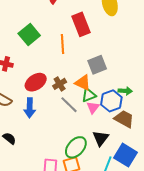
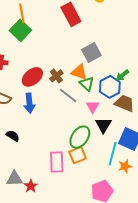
orange line: (63, 44) -> (22, 13), moved
green arrow: (125, 91) -> (122, 75), turned 144
green triangle: (89, 95) -> (87, 84), turned -49
pink triangle: (93, 108) -> (93, 107), moved

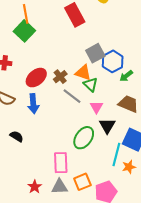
blue hexagon: (110, 87) -> (113, 61), moved
orange square: (78, 155) -> (82, 182), moved
gray triangle: (14, 179) -> (60, 187), moved

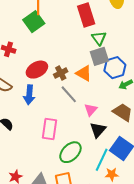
green triangle: (91, 84) -> (99, 38), moved
green ellipse: (84, 138) -> (70, 152), moved
pink rectangle: (61, 163) -> (50, 129), moved

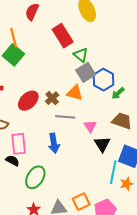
gray line: (69, 94) -> (65, 117), turned -30
blue arrow: (29, 95) -> (54, 143), moved
pink rectangle: (50, 129) -> (19, 144), moved
green ellipse: (70, 152) -> (35, 177), moved

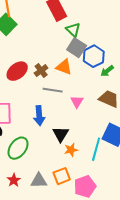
gray square: (86, 72) -> (77, 48), turned -30
black triangle: (102, 144) -> (61, 134), moved
orange star: (126, 184) -> (71, 150), moved

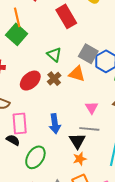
green triangle: (73, 30) -> (54, 55), moved
gray line: (53, 90) -> (89, 129), moved
orange star: (71, 150) -> (80, 159), moved

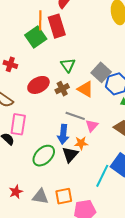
red rectangle: (66, 16) -> (57, 26), moved
blue arrow: (55, 124) -> (63, 134), moved
gray line: (89, 129) -> (75, 116), moved
green ellipse: (35, 157) -> (44, 156), moved
orange star: (80, 159) -> (81, 143), moved

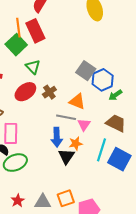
green triangle: (68, 65) -> (33, 67), moved
orange triangle: (85, 89) -> (77, 101), moved
green ellipse: (44, 156) -> (15, 163), moved, turned 30
cyan line: (102, 176) -> (102, 150), moved

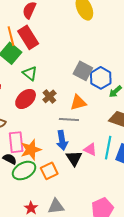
orange triangle: (77, 101) -> (78, 102), turned -30
pink triangle: (84, 125) -> (90, 149), moved, turned -32
orange star: (76, 143) -> (31, 150), moved, size x1.5
orange square: (66, 198) -> (49, 171), moved

